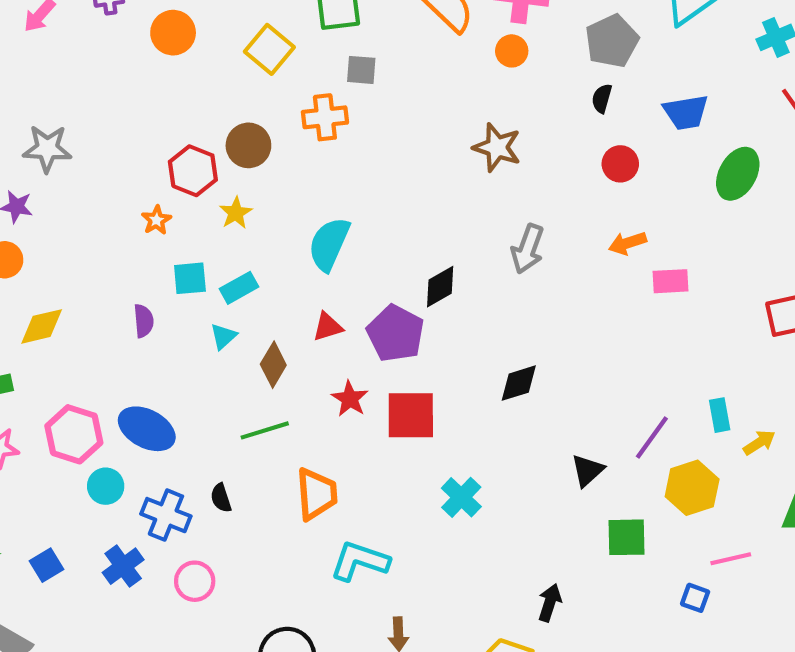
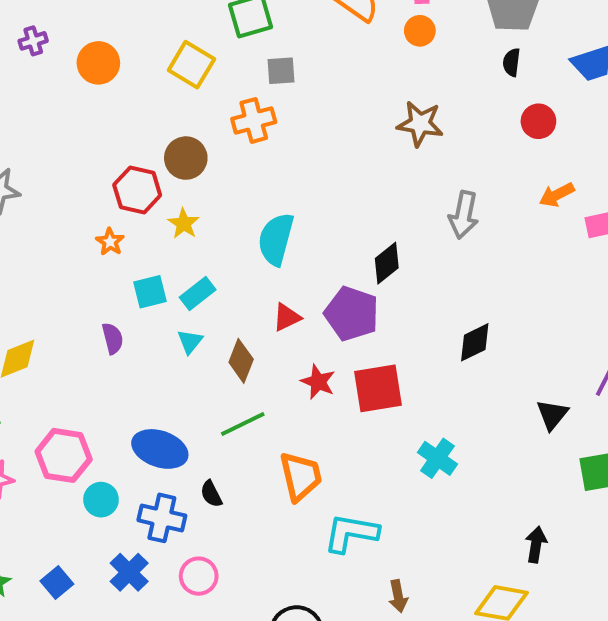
blue ellipse: (147, 429) -> (160, 449), moved

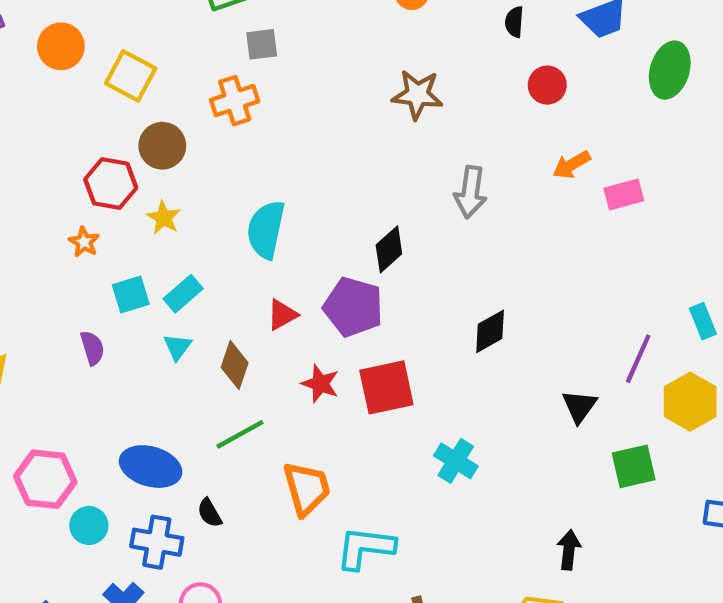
yellow square: (191, 65) -> (131, 76), moved

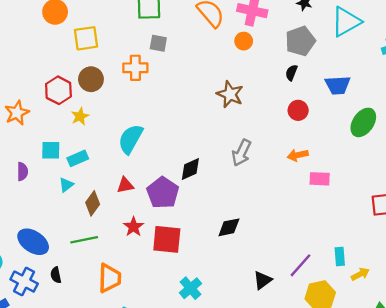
yellow square: (131, 76) -> (86, 38), turned 36
orange star: (84, 242) -> (17, 113), moved, size x1.5

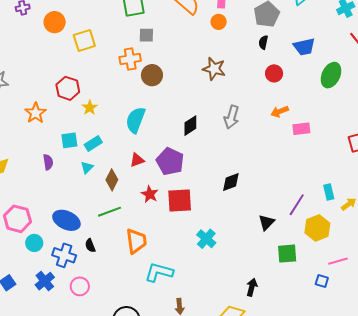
brown circle: (91, 79) -> (152, 75), moved
black diamond: (190, 169) -> (190, 126), moved

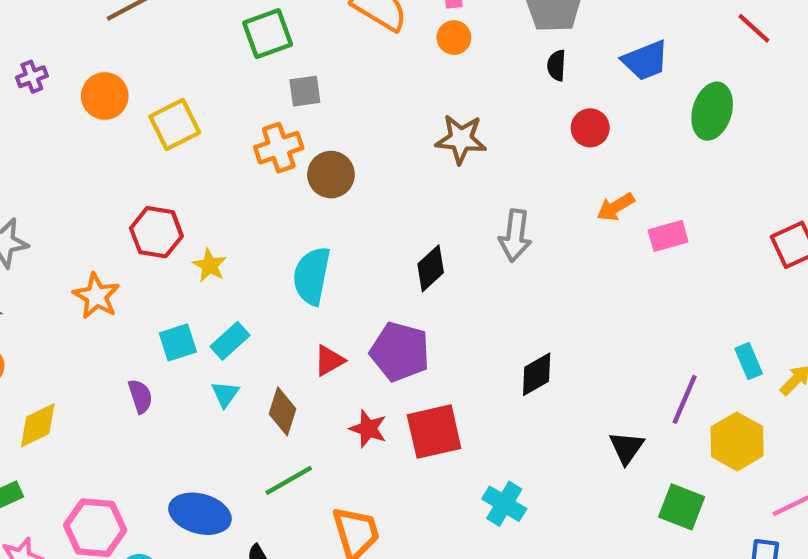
green square: (287, 254) -> (682, 507), turned 35

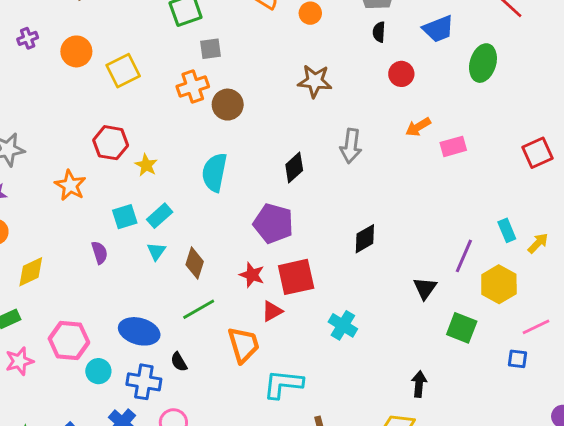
red triangle: (329, 360) -> (272, 311), moved

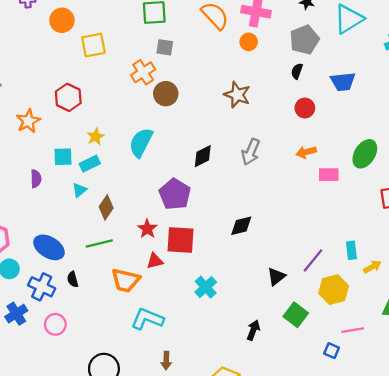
green ellipse: (483, 63) -> (365, 154), moved
orange cross: (193, 86) -> (143, 72), turned -30
yellow star: (146, 165) -> (96, 137), moved
orange trapezoid: (244, 345) -> (126, 280), turned 104
black arrow: (419, 384) -> (253, 330), moved

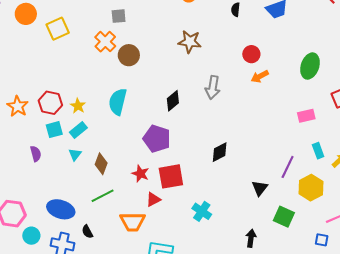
red hexagon: (68, 97) -> (50, 103), moved
red circle: (305, 108) -> (251, 54), moved
pink rectangle: (329, 175) -> (306, 116), moved

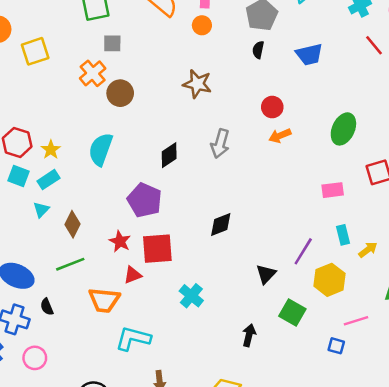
cyan square: (54, 130) -> (19, 176), turned 30

